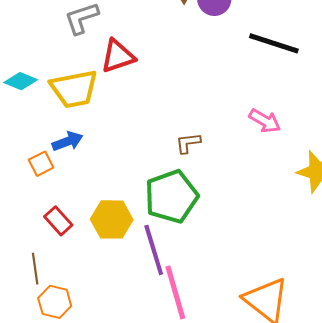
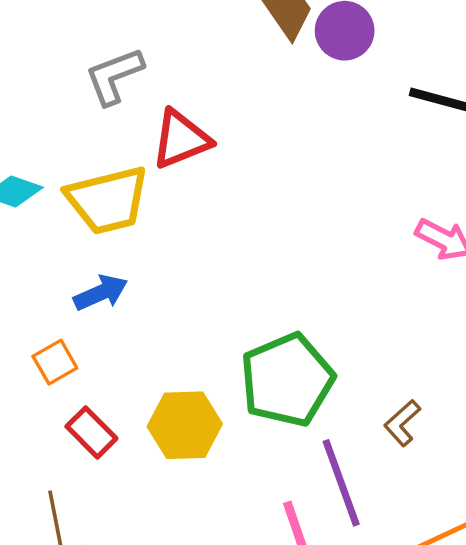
brown L-shape: (188, 143) -> (402, 423), moved, turned -32
orange square: (41, 164) -> (55, 362), moved
purple line: (154, 250) -> (341, 483), moved

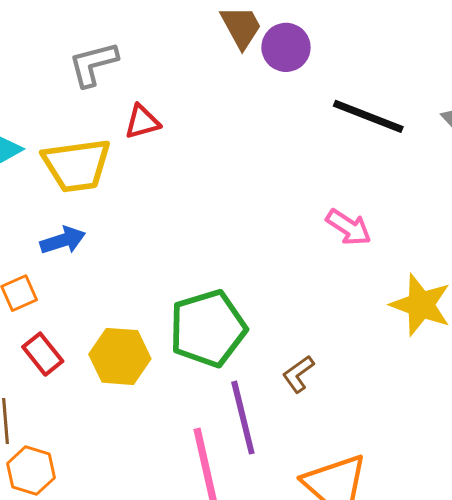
red triangle: (181, 139) -> (142, 122), size x0.7

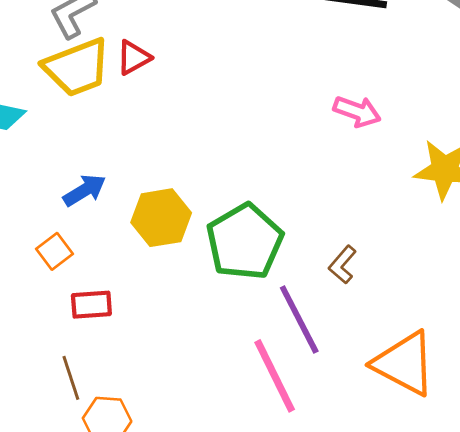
yellow trapezoid: (77, 165) -> (77, 67), moved
red rectangle: (43, 354) -> (91, 305), turned -42
yellow hexagon: (120, 356) -> (161, 218), moved

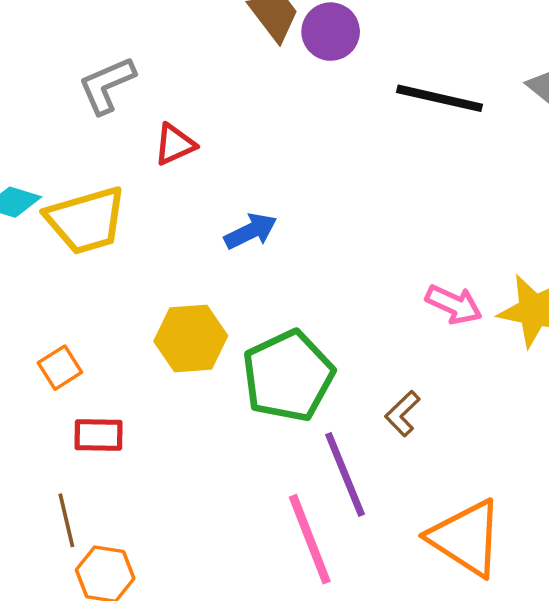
yellow trapezoid: (77, 67) -> (86, 220), moved
pink arrow: (357, 111) -> (454, 304), moved
blue arrow: (84, 190) -> (251, 231), moved

